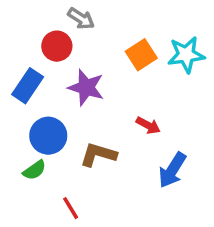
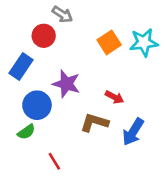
purple star: (86, 87) -> (66, 84), moved
brown L-shape: (98, 155) -> (94, 123), moved

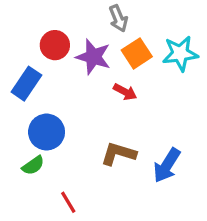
gray arrow: (62, 14) -> (118, 18), moved, turned 35
purple star: (66, 84) -> (93, 57), moved
red arrow: (114, 97) -> (125, 92), moved

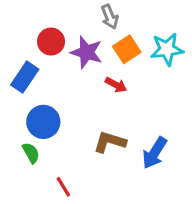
green semicircle: (33, 165) -> (31, 153), turned -85

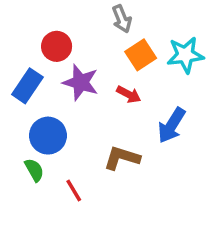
purple star: (87, 52) -> (81, 82), moved
blue arrow: (155, 153) -> (172, 125), moved
red line: (63, 187) -> (74, 191), moved

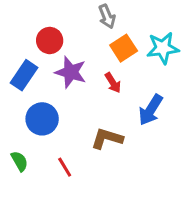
red arrow: (129, 94) -> (113, 83), turned 30
green semicircle: (34, 170) -> (19, 161), moved

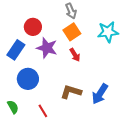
orange square: (124, 48) -> (72, 32), moved
blue arrow: (151, 110) -> (100, 94), moved

